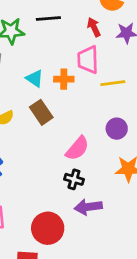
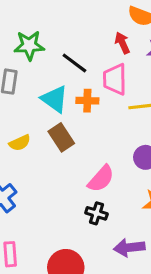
black line: (48, 18) -> (74, 63), moved, turned 40
cyan triangle: (35, 78) -> (55, 99), size x1.4
purple arrow: (88, 207) -> (129, 248), moved

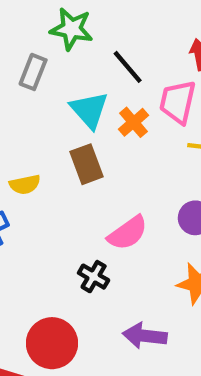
orange cross: (87, 101) -> (134, 122), turned 35
yellow semicircle: (20, 143) -> (25, 184), moved
black cross: (96, 213) -> (94, 277), moved

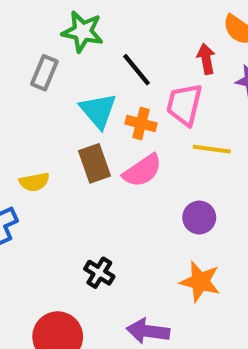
orange cross: (134, 122) -> (141, 124), turned -36
pink semicircle: (128, 233) -> (142, 171), moved

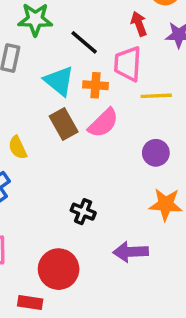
yellow semicircle: (34, 182) -> (18, 148), turned 85

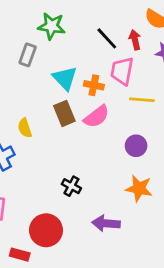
black line: (84, 42) -> (107, 38), moved

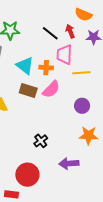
brown rectangle: (64, 113) -> (28, 90), turned -42
black cross: (71, 186) -> (41, 141), turned 32

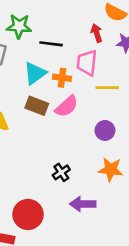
black line: (50, 33) -> (51, 44), moved, turned -36
cyan triangle: (25, 66) -> (35, 73), turned 42
black cross: (41, 141) -> (61, 172), moved

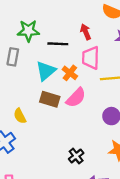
red arrow: (97, 33) -> (86, 32), moved
orange cross: (62, 78) -> (70, 73), turned 35

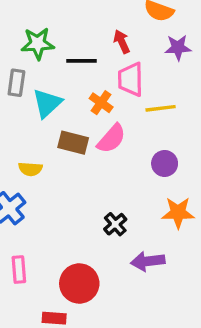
cyan triangle: (46, 71) -> (47, 103), moved
yellow semicircle: (20, 116) -> (30, 169), turned -56

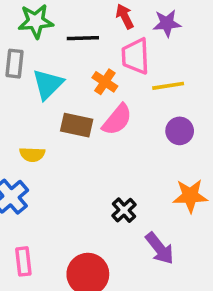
purple star: (178, 48) -> (167, 23), moved
purple circle: (165, 163) -> (180, 131), moved
purple arrow: (148, 261) -> (160, 248), turned -120

